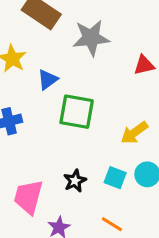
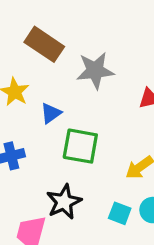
black star: (75, 181) -> (64, 202), moved, size x1.5

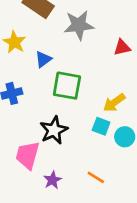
cyan square: (120, 213) -> (101, 126), moved

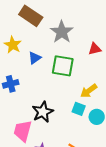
gray star: (79, 25) -> (62, 32), turned -30
green square: (67, 86) -> (63, 66), moved

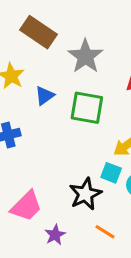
black star: (43, 112) -> (85, 194), moved
pink trapezoid: (23, 131) -> (26, 206), turned -150

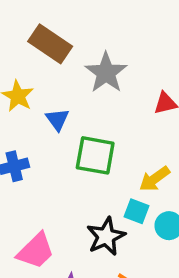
blue triangle: (45, 96) -> (57, 119), turned -30
green square: (87, 108) -> (95, 155), moved

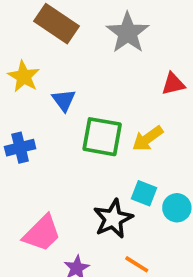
gray star: (106, 73) -> (128, 33), moved
yellow arrow: (155, 179) -> (148, 138), moved

